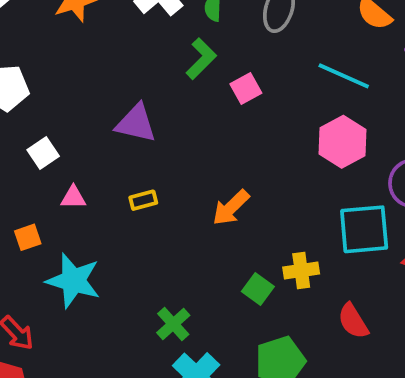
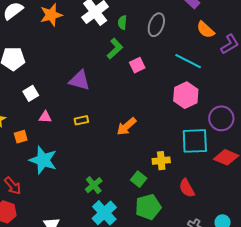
green square: (258, 289) -> (139, 179), moved

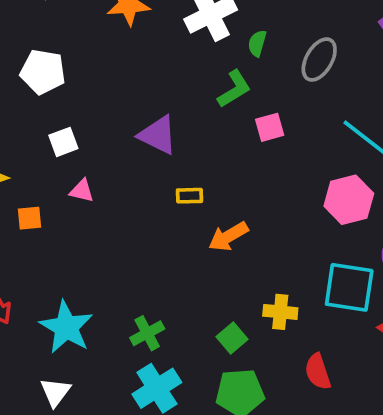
yellow rectangle: (81, 120) -> (190, 196), moved
cyan star: (43, 160) -> (66, 327), moved

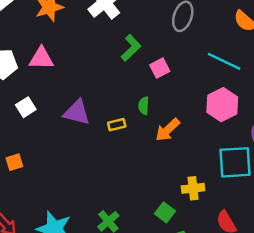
green semicircle: (257, 43) -> (144, 106), moved
purple triangle: (158, 135) -> (77, 112), moved
pink triangle: (82, 191) -> (41, 58), moved, size x1.5
orange arrow: (228, 237) -> (168, 130), moved

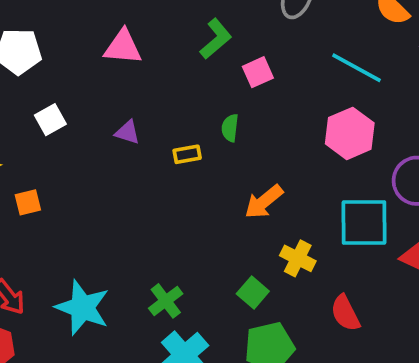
pink triangle: (41, 58) -> (123, 47), moved
purple triangle: (77, 112) -> (127, 132), size x0.6
orange arrow: (168, 130) -> (264, 202), moved
yellow cross: (193, 188) -> (298, 258), turned 30

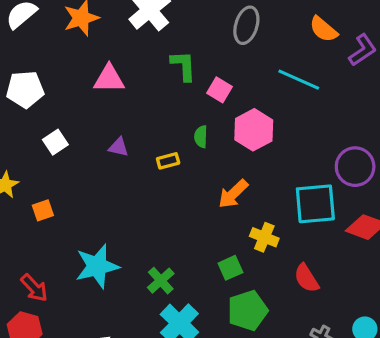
green L-shape: (216, 39) -> (183, 66), turned -48
pink square: (258, 72) -> (220, 90), turned -30
pink hexagon: (350, 133) -> (254, 130), moved
green square: (253, 293) -> (230, 268), turned 30
cyan star: (82, 308) -> (97, 266), moved, turned -30

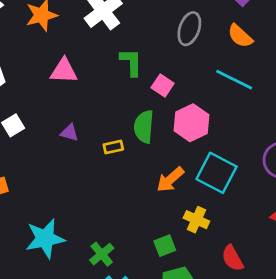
orange semicircle: (323, 29) -> (240, 36), moved
green semicircle: (201, 137) -> (144, 127), size x1.6
cyan square: (315, 204) -> (217, 173), moved, turned 30

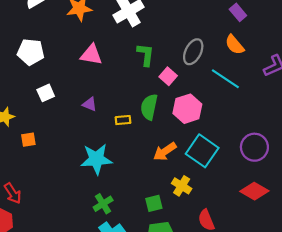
gray ellipse: (189, 29) -> (193, 52), moved
cyan star: (45, 239) -> (96, 159), moved

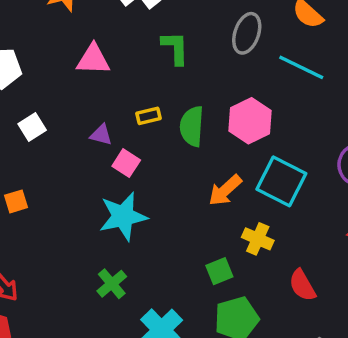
pink square: (168, 76) -> (126, 163), moved
yellow rectangle: (123, 120) -> (149, 116), moved
green cross: (103, 204) -> (112, 284), moved

